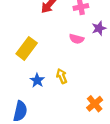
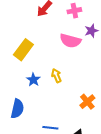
pink semicircle: (77, 39) -> (70, 41), size x1.5

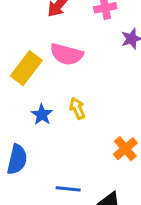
pink semicircle: (70, 41) -> (67, 54), moved

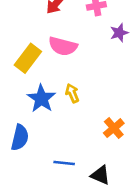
blue star: (42, 115) -> (41, 99), size x1.5

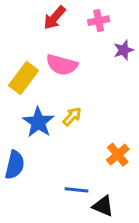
yellow arrow: (72, 93) -> (72, 116), turned 66
blue line: (64, 163) -> (77, 190), moved

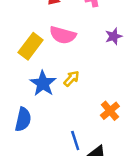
purple star: (124, 50) -> (114, 36), moved
blue line: (77, 190) -> (75, 141), turned 66

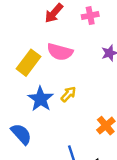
blue semicircle: (23, 119) -> (21, 134), turned -55

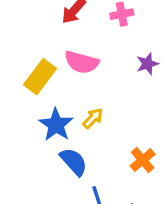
blue semicircle: (21, 134) -> (74, 162), moved

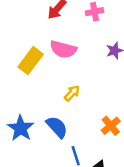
blue star: (56, 125) -> (21, 128), moved

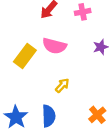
blue semicircle: (57, 127) -> (49, 116), turned 40

